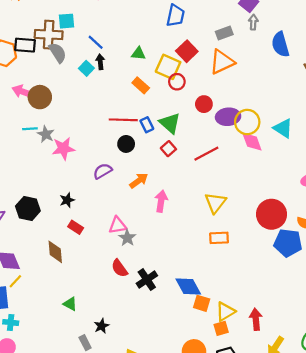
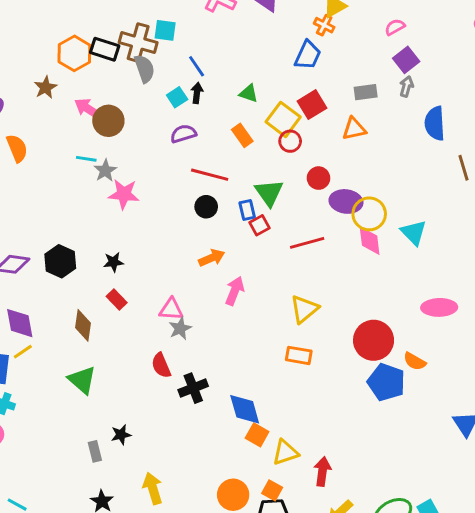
orange triangle: (222, 62) -> (354, 129), size x0.7
blue rectangle: (147, 125) -> (247, 210), moved
purple semicircle: (103, 171) -> (183, 134), moved
green triangle: (70, 304) -> (82, 380), moved, size x1.5
orange square: (221, 328) -> (272, 490), moved, turned 32

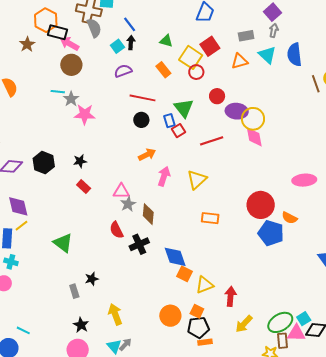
black rectangle: (105, 49) -> (58, 32), moved
pink arrow: (88, 109) -> (69, 44), moved
cyan triangle: (414, 233) -> (267, 55), moved
yellow triangle: (304, 309) -> (197, 180), moved
brown diamond: (83, 325) -> (148, 214), moved

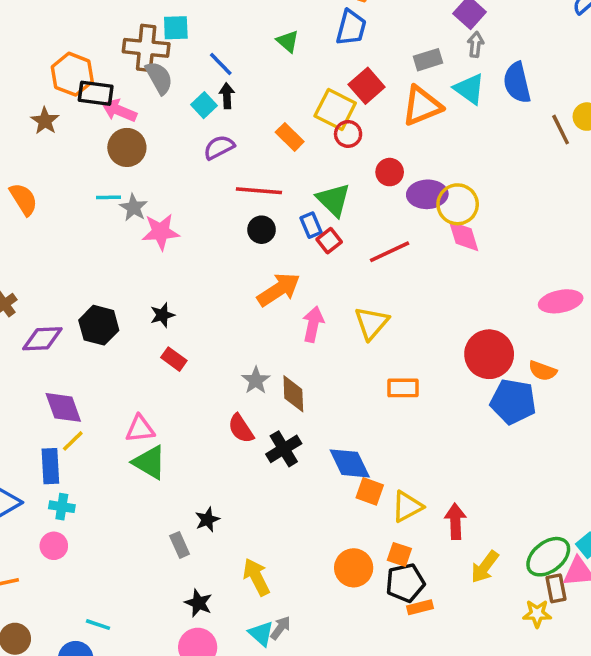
green triangle: (166, 41) -> (288, 41), moved, turned 32
orange triangle: (240, 61) -> (422, 106), size x1.4
orange arrow: (147, 155) -> (279, 290), size x1.4
pink triangle: (121, 191) -> (140, 429), moved

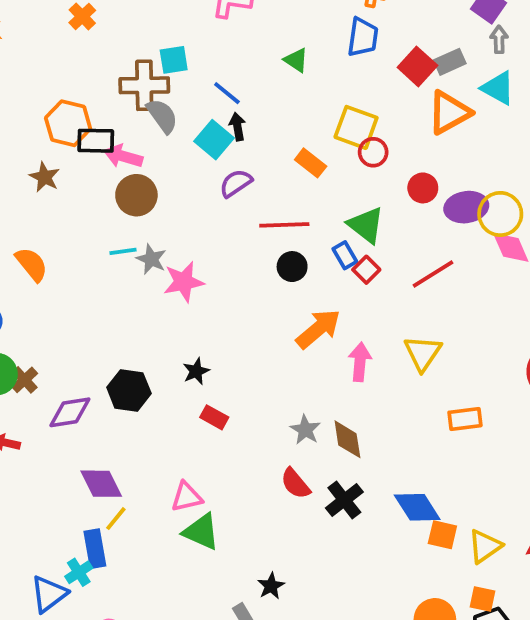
red square: (367, 86) -> (417, 66), moved
cyan square: (204, 105) -> (214, 140), size x1.4
cyan cross: (62, 507) -> (79, 572), moved, turned -35

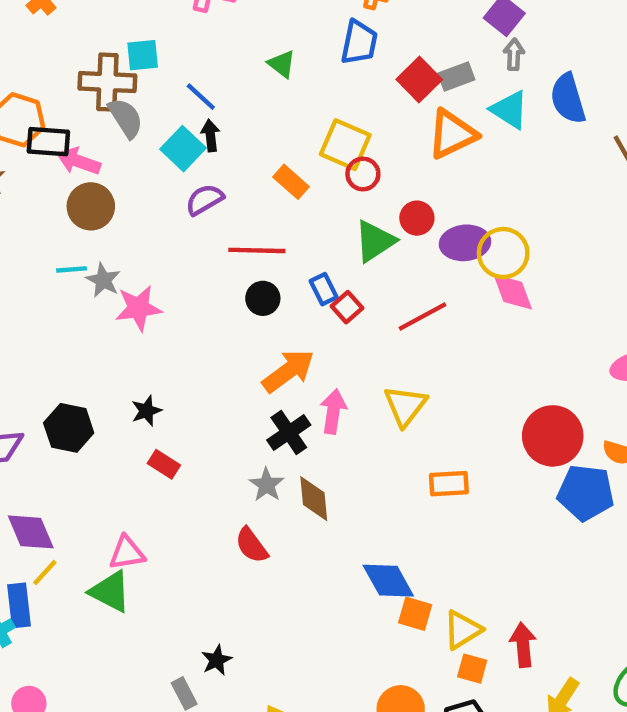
green triangle: (366, 225) -> (375, 241), moved, turned 45
black cross: (344, 500) -> (289, 432), moved
green triangle: (201, 532) -> (110, 592), moved
orange square: (483, 599) -> (472, 669), moved

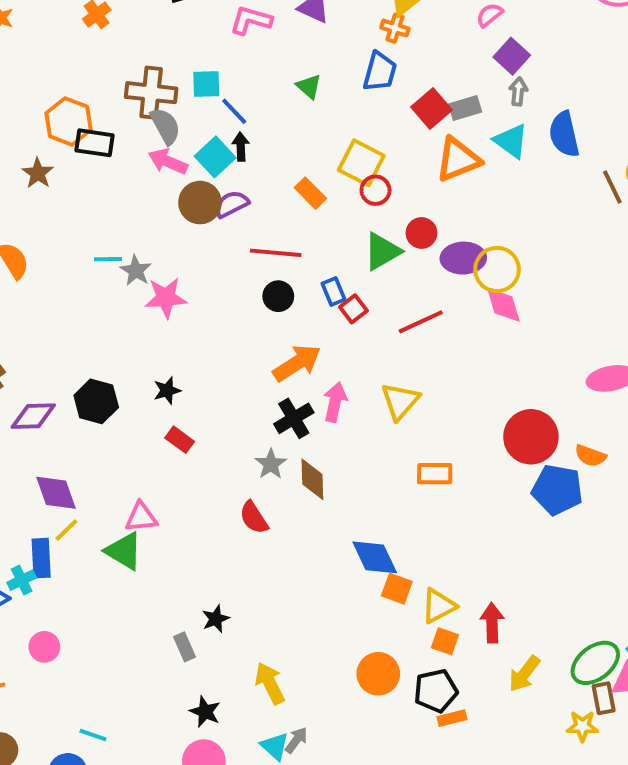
cyan square: (143, 55) -> (206, 84), moved
pink arrow: (78, 161) -> (168, 162), moved
brown circle: (91, 206) -> (200, 203), moved

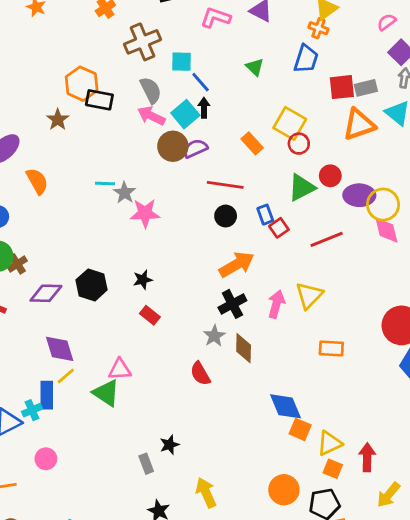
brown cross: (151, 93) -> (143, 42), moved, turned -32
red square: (432, 109) -> (342, 87), turned 32
pink arrow: (335, 402) -> (276, 304), moved

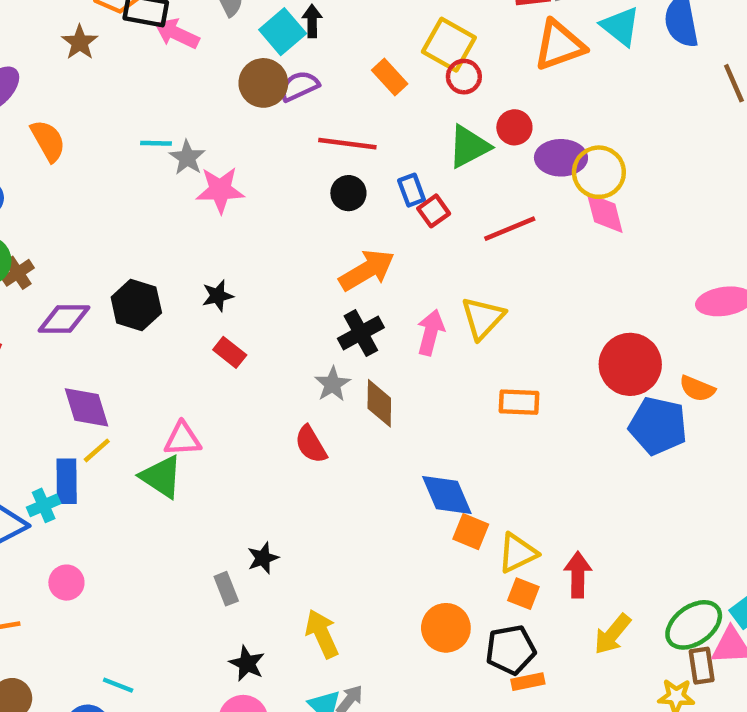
pink arrow: (151, 116) -> (177, 34), moved

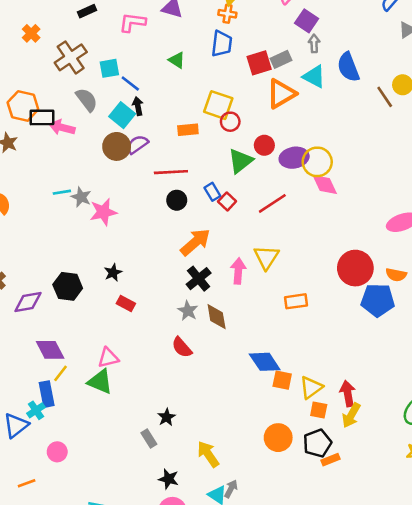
orange rectangle: (390, 77) -> (188, 130), turned -42
yellow arrow: (612, 634) -> (351, 415), moved

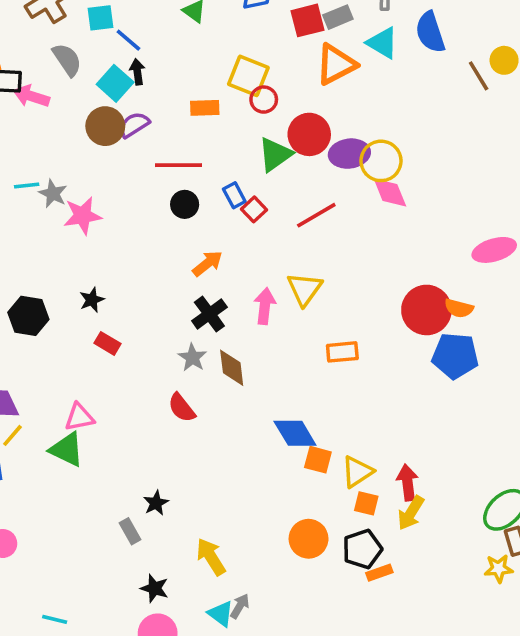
red circle: (264, 145) -> (309, 134), size x1.5
orange arrow: (195, 242) -> (207, 263), size x0.7
orange semicircle: (396, 275) -> (459, 308), moved

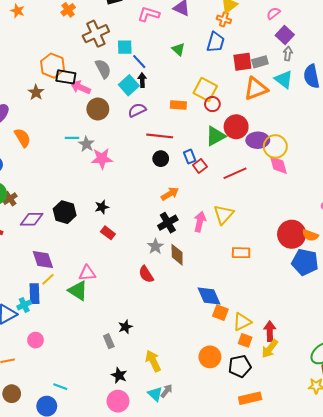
brown circle: (105, 126) -> (98, 109), moved
orange rectangle: (379, 573) -> (250, 398), moved, size x1.5

